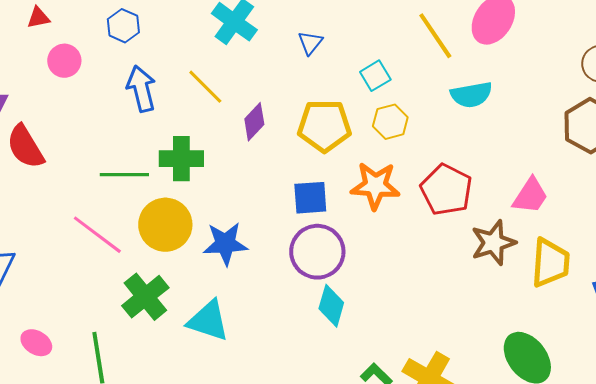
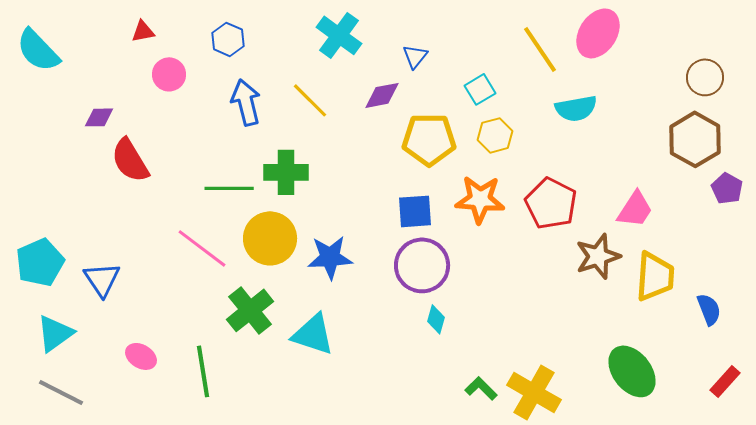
purple diamond: (254, 122) -> (382, 95), moved, turned 36
cyan diamond: (331, 306) -> (436, 319), size x0.7

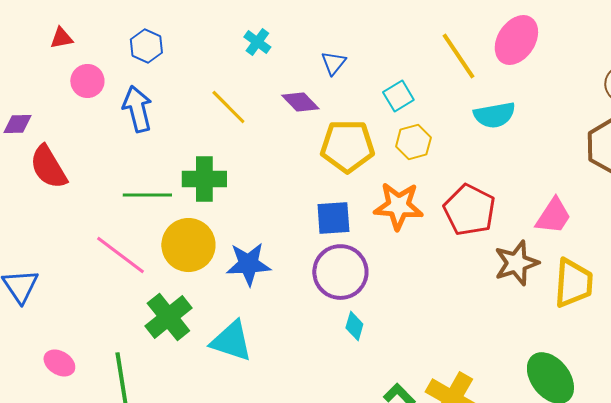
cyan cross: (339, 35) -> (257, 42), size x0.6
purple diamond: (382, 95) -> (300, 102), turned 57
blue arrow: (246, 102) -> (137, 109), moved

